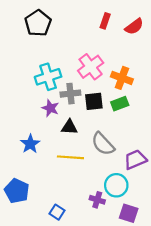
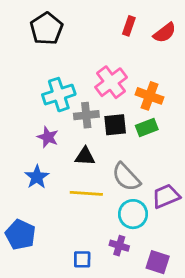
purple star: (50, 108) -> (48, 137), moved
cyan circle: (116, 185) -> (133, 214), moved
blue square: (57, 212) -> (82, 259), moved, turned -32

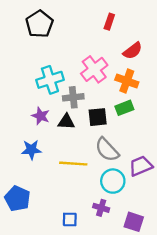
red semicircle: (165, 33) -> (133, 51), moved
black square: (115, 125) -> (98, 117), moved
black triangle: (85, 156) -> (66, 122), moved
blue star: (37, 177) -> (31, 150), turned 30

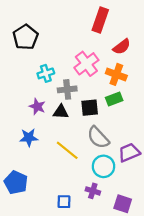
red rectangle: (109, 22) -> (100, 20), size x1.6
black pentagon: (39, 24) -> (26, 37), moved
cyan cross: (50, 80) -> (46, 73), size x0.7
yellow line: (73, 164) -> (67, 150), turned 35

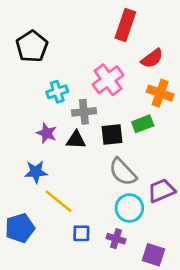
orange cross: (116, 74) -> (160, 93), moved
yellow line: (67, 150) -> (59, 201), moved
blue pentagon: (16, 182) -> (20, 228), turned 30
blue square: (64, 202) -> (81, 233), moved

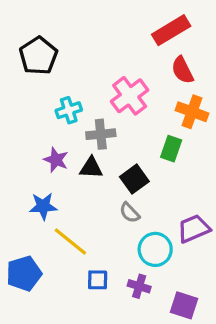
red rectangle: (125, 25) -> (171, 30), moved, turned 40
red semicircle: (152, 58) -> (182, 70), turned 100
green rectangle: (143, 124) -> (171, 149), turned -50
black square: (112, 135) -> (134, 179), moved, turned -30
gray semicircle: (123, 172) -> (130, 213), moved, size x0.6

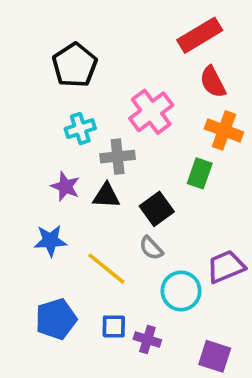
black pentagon: (38, 56) -> (75, 65), moved
yellow line: (70, 241) -> (106, 269), moved
blue pentagon: (24, 273) -> (56, 319), moved
purple cross: (139, 286) -> (147, 340), moved

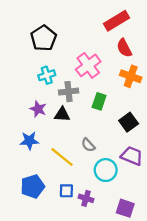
green rectangle: (200, 173) -> (99, 101), moved
black square: (157, 209) -> (129, 122), moved
purple trapezoid: (226, 267) -> (132, 156), turned 45

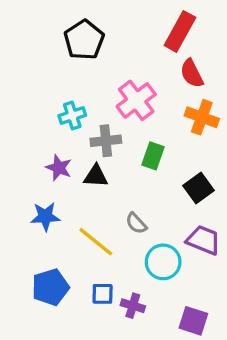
red rectangle: (117, 21) -> (180, 31), turned -30
black pentagon: (44, 38) -> (84, 40), moved

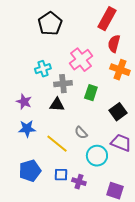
red semicircle: (192, 73) -> (114, 44), turned 42
purple star: (59, 168) -> (24, 102), moved

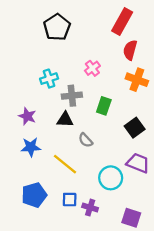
pink cross: (81, 60) -> (92, 68), size x0.6
gray semicircle: (81, 133) -> (86, 140), moved

